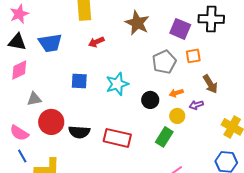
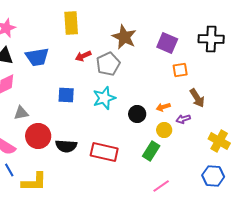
black cross: (211, 19) -> (211, 39), moved
gray pentagon: (164, 62) -> (108, 64), moved

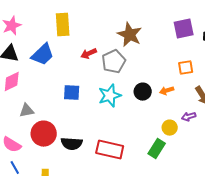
yellow rectangle: (71, 23) -> (63, 25), moved
purple square: (167, 43) -> (184, 29), moved, turned -35
blue trapezoid: (37, 57) -> (43, 55), turned -35
orange arrow: (163, 107) -> (167, 91), moved
black circle: (137, 114) -> (143, 92), moved

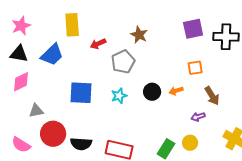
brown star: (130, 35) -> (139, 35), size x0.7
red arrow: (89, 54) -> (98, 44), moved
blue square: (72, 93) -> (81, 93), size x1.4
cyan star: (110, 96) -> (119, 96), size x0.7
yellow circle: (170, 128) -> (190, 143), moved

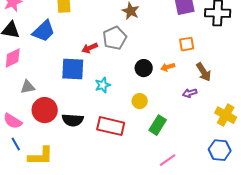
red arrow: (98, 44) -> (90, 48), moved
cyan star: (119, 96) -> (103, 85), moved
yellow circle: (190, 143) -> (140, 101), moved

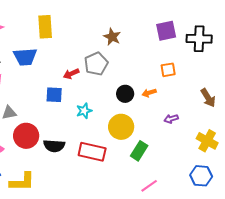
blue trapezoid: (44, 31) -> (25, 57), turned 40
blue square: (73, 69) -> (54, 95), size x0.7
brown arrow: (204, 72) -> (208, 98), moved
yellow circle: (140, 101) -> (121, 127), size x1.6

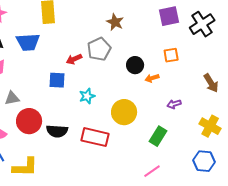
black cross: (199, 39) -> (202, 24), turned -35
black circle: (125, 94) -> (135, 65), moved
green rectangle: (139, 151) -> (158, 136), moved

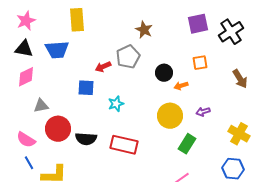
brown arrow: (211, 83) -> (240, 79), moved
yellow circle: (124, 112) -> (170, 116), moved

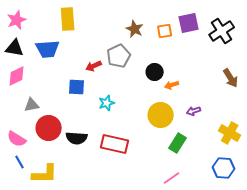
orange square: (200, 63) -> (165, 31), moved

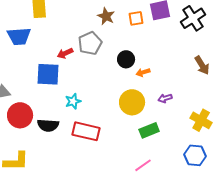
blue square: (77, 87) -> (48, 74), size x1.4
cyan star: (107, 103) -> (73, 101), moved
green rectangle: (178, 143) -> (149, 130), turned 36

